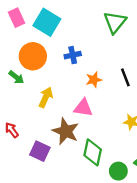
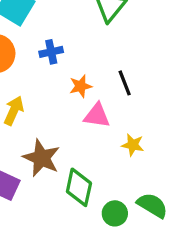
pink triangle: (83, 108) -> (97, 116), moved

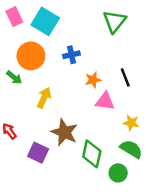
green semicircle: (152, 205) -> (131, 149), moved

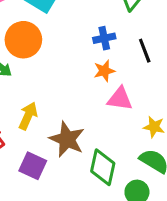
blue cross: (72, 55) -> (104, 38), moved
black line: (125, 77) -> (145, 51), moved
yellow arrow: (44, 98) -> (28, 116), moved

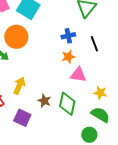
brown star: (67, 139) -> (44, 101), size x0.6
green diamond: (103, 167) -> (67, 104), moved

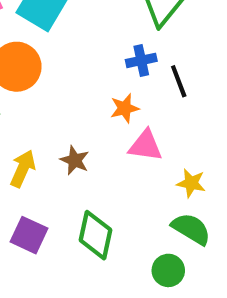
blue cross: (68, 36) -> (141, 60), moved
brown star: (44, 101) -> (75, 160), moved
green diamond: (67, 104) -> (96, 235), moved

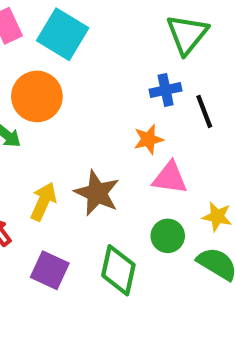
brown star: (75, 160) -> (97, 193), size x1.5
green circle: (168, 270) -> (168, 236), moved

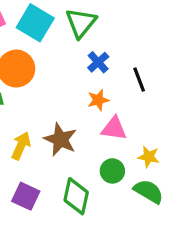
green triangle: (187, 34) -> (81, 23), moved
blue cross: (166, 90) -> (98, 62), moved, turned -30

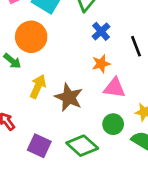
yellow arrow: (21, 146) -> (38, 87), moved
green diamond: (76, 196) -> (82, 146), turned -60

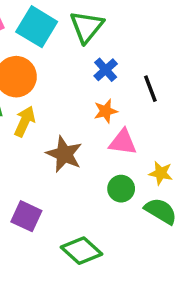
yellow arrow: (38, 87) -> (25, 121), moved
green diamond: (82, 146) -> (81, 251), moved

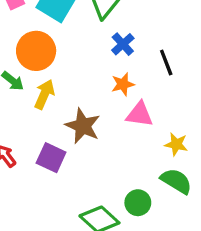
green circle: (121, 189) -> (138, 203), moved
purple square: (26, 216) -> (51, 158), moved

